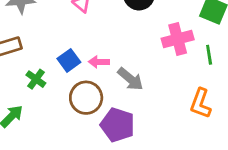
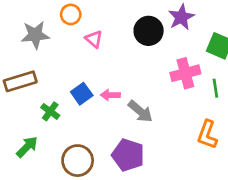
brown circle: (86, 98) -> (78, 161), moved

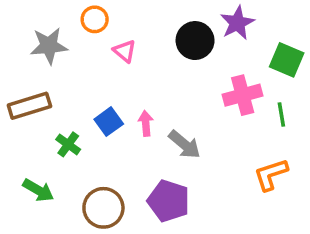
pink arrow: (110, 95) -> (146, 123), turned 84
orange L-shape: (207, 135) -> (271, 174), turned 52
green arrow: (27, 147) -> (38, 190), turned 75

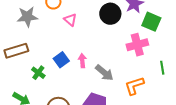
green square: (287, 60) -> (151, 22), moved
green line: (281, 114) -> (162, 68), moved
orange L-shape: (271, 174) -> (134, 86), moved

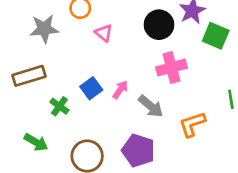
pink cross: (137, 45) -> (171, 68), moved
pink arrow: (82, 61) -> (120, 90), turned 40

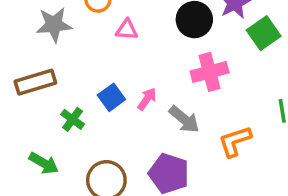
pink triangle: (104, 33) -> (127, 30), turned -36
green square: (216, 36) -> (264, 33), turned 32

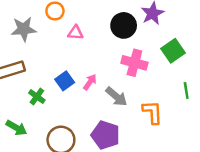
green square: (264, 33) -> (173, 51), moved
pink cross: (210, 72) -> (134, 63), turned 30
orange L-shape: (235, 141) -> (152, 112), turned 105

